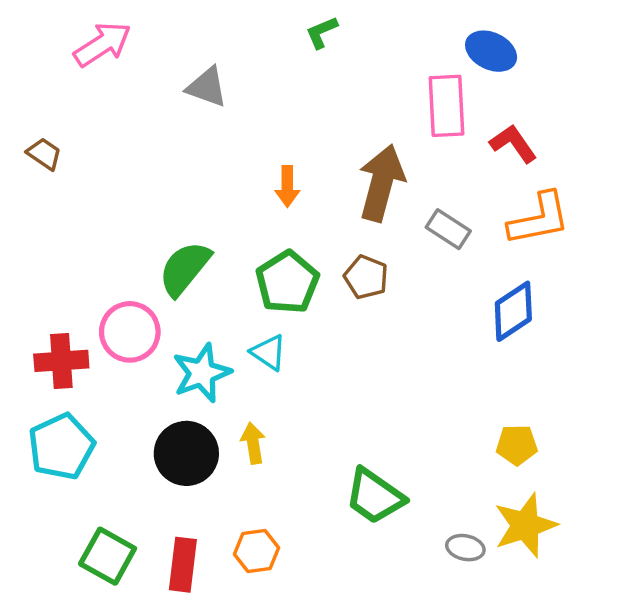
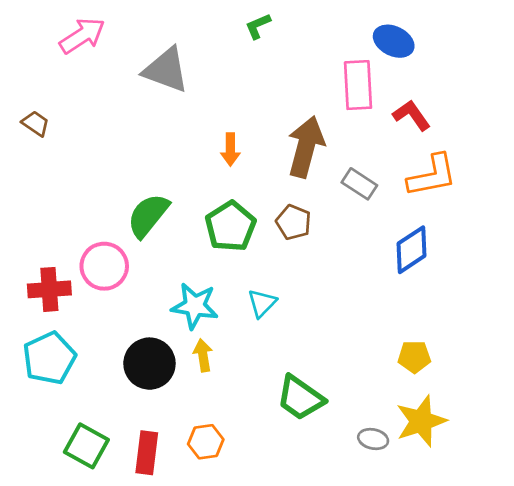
gray triangle: (207, 87) -> (166, 70), size x1.4
cyan triangle: (269, 352) -> (262, 303), moved, turned 40
cyan star: (202, 373) -> (195, 306), moved, turned 30

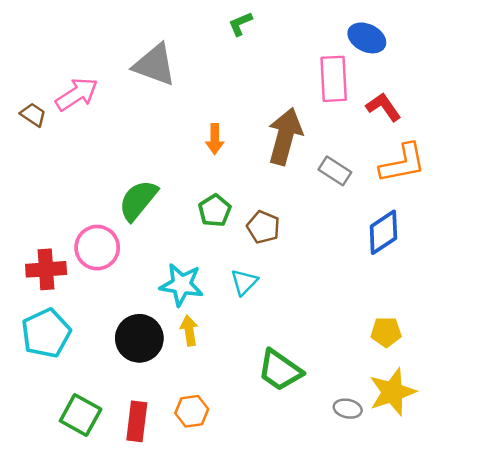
pink arrow: (82, 36) -> (77, 94), moved
brown pentagon: (294, 222) -> (263, 227), moved
green pentagon: (230, 226) -> (215, 210), size x0.7

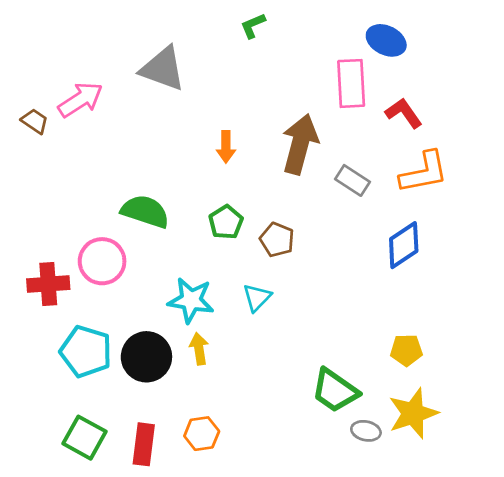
green semicircle: (138, 200) -> (145, 211), turned 69
cyan pentagon: (46, 333) -> (86, 351), moved, turned -30
green trapezoid: (280, 370) -> (335, 390), moved

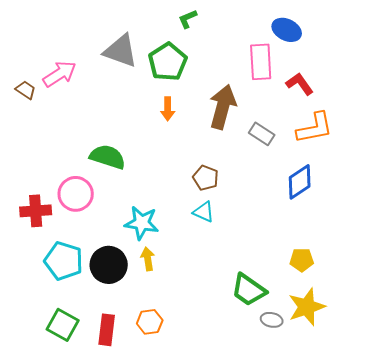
green pentagon: (226, 222) -> (168, 62), moved, size x1.5
cyan triangle: (257, 298) -> (204, 212), moved, turned -50

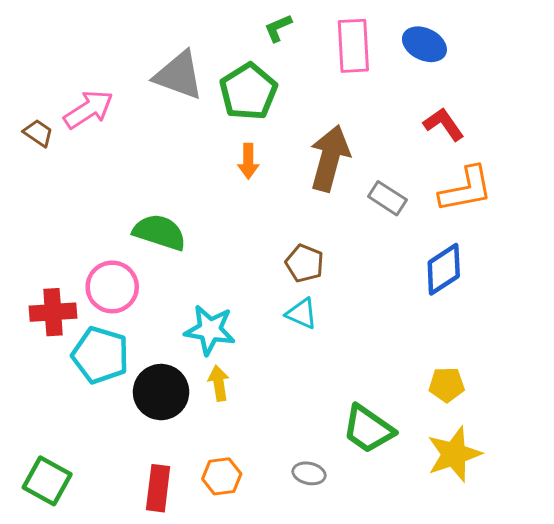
pink rectangle: (261, 62) -> (353, 46), moved
cyan pentagon: (64, 261) -> (100, 355), moved
gray ellipse: (272, 320) -> (309, 473), moved
green square: (63, 325) -> (47, 481), moved

